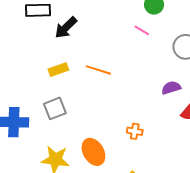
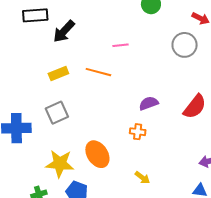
pink line: (142, 30) -> (120, 45), moved, turned -35
purple semicircle: (171, 88) -> (149, 103), moved

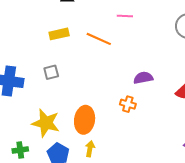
gray square: (57, 113) -> (51, 72), size x0.7
orange ellipse: (97, 154) -> (85, 120), turned 32
yellow arrow: (142, 178) -> (90, 149), moved, turned -126

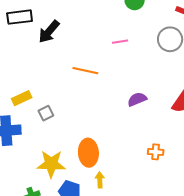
pink line: (125, 16) -> (120, 42), moved
yellow rectangle: (59, 34) -> (22, 98), moved
orange cross: (128, 104) -> (156, 152), moved

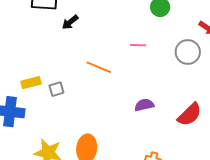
black arrow: (49, 32) -> (70, 22), size x0.7
gray square: (46, 113) -> (56, 89), moved

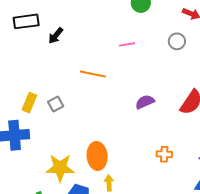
gray circle: (188, 52) -> (177, 41), size x0.7
yellow rectangle: (31, 83) -> (29, 103), turned -42

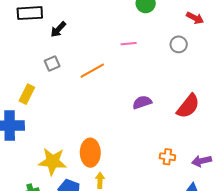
orange line: (93, 74) -> (92, 71), turned -45
gray square: (56, 104) -> (52, 64), moved
orange cross: (164, 154) -> (167, 157), moved

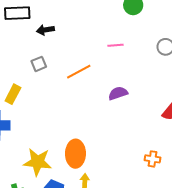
black arrow: (58, 29) -> (45, 30), turned 36
purple semicircle: (142, 102) -> (118, 93), moved

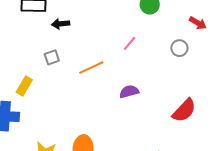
pink line: (116, 45) -> (130, 43), turned -49

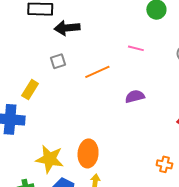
black arrow: (61, 24) -> (67, 28), size x1.4
pink line: (130, 43) -> (136, 48), turned 63

